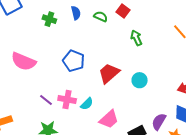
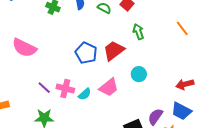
blue pentagon: (74, 61) -> (86, 53), moved
red trapezoid: (109, 73) -> (114, 51), moved
pink trapezoid: (109, 119) -> (109, 87), moved

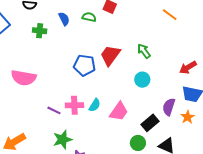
green arrow: (138, 32) -> (144, 51), moved
cyan circle: (139, 74) -> (142, 80), moved
pink trapezoid: (109, 87) -> (119, 112), moved

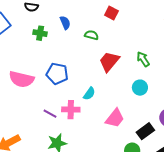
green semicircle: (89, 17) -> (91, 35), moved
blue pentagon: (84, 65) -> (57, 74), moved
cyan semicircle: (95, 105) -> (89, 94), moved

